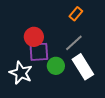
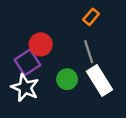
gray line: (74, 43) -> (89, 52), turned -66
purple square: (39, 52) -> (27, 62), moved, turned -30

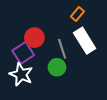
gray line: (89, 52) -> (62, 49), moved
white rectangle: (99, 80) -> (85, 41), moved

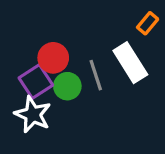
orange rectangle: (77, 14) -> (148, 23), moved
green circle: (57, 67) -> (67, 86), moved

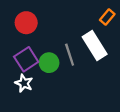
red circle: (53, 58) -> (26, 23), moved
white star: (33, 114) -> (24, 83), size x0.7

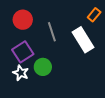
gray line: (70, 55) -> (52, 32), moved
green circle: (49, 63) -> (43, 67), moved

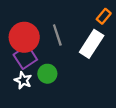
red circle: (23, 20) -> (24, 37), moved, size x1.4
white rectangle: (83, 40) -> (92, 44), turned 65

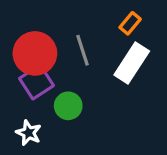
orange rectangle: (104, 16) -> (130, 23), moved
white star: (23, 80) -> (29, 133), moved

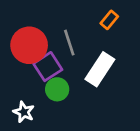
white rectangle: (132, 63) -> (100, 69), moved
purple square: (36, 82) -> (48, 67), moved

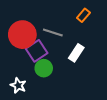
gray line: (69, 43) -> (53, 33), turned -54
white rectangle: (100, 69) -> (76, 53), size x0.7

